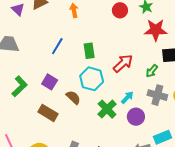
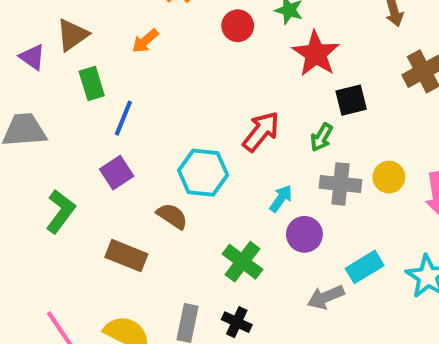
orange arrow: (74, 10) -> (145, 41), turned -112
red star: (156, 30) -> (316, 54), turned -30
green rectangle: (89, 51) -> (92, 84), moved
purple square: (50, 82) -> (117, 173), moved, turned 35
green cross: (107, 109) -> (242, 262), moved

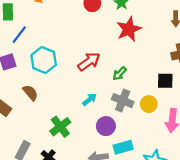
black square: (351, 100) -> (165, 81), moved
cyan hexagon: (203, 173) -> (44, 60), moved
purple circle: (304, 234) -> (106, 126), moved

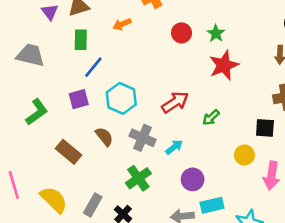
gray cross: (123, 101) -> (143, 138), moved

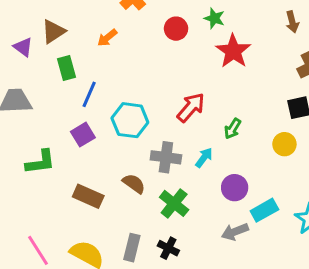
green L-shape: (37, 112) -> (40, 162), turned 44
green arrow: (211, 118) -> (233, 129), moved
brown semicircle: (104, 137) -> (134, 184), moved

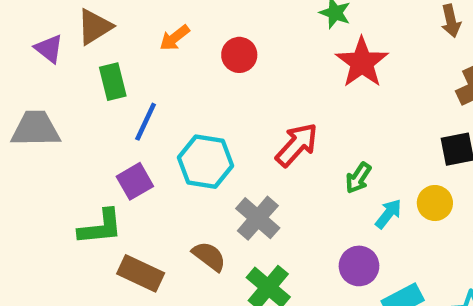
red circle: (176, 29) -> (239, 55), moved
gray cross: (166, 157) -> (258, 218), turned 32
cyan arrow: (204, 158) -> (388, 214), moved
green L-shape: (40, 162) -> (100, 227), moved

